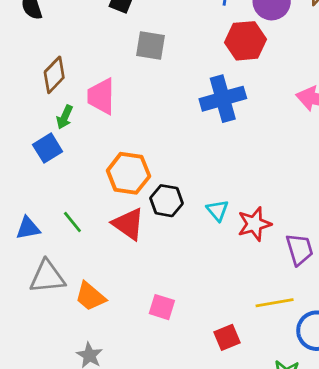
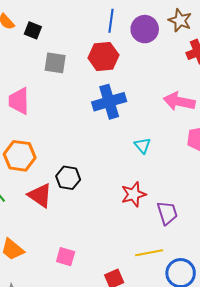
red hexagon: (245, 41) -> (103, 56), moved
orange hexagon: (128, 173) -> (20, 156), moved
cyan triangle: (217, 210) -> (142, 146), moved

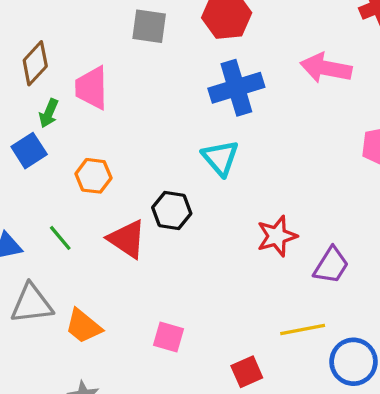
pink arrow: (179, 101) -> (326, 68), moved
cyan triangle: (142, 146) -> (220, 158), moved, size x1.4
orange hexagon: (20, 156) -> (93, 176), size x0.7
purple trapezoid: (167, 213) -> (331, 265), turned 50

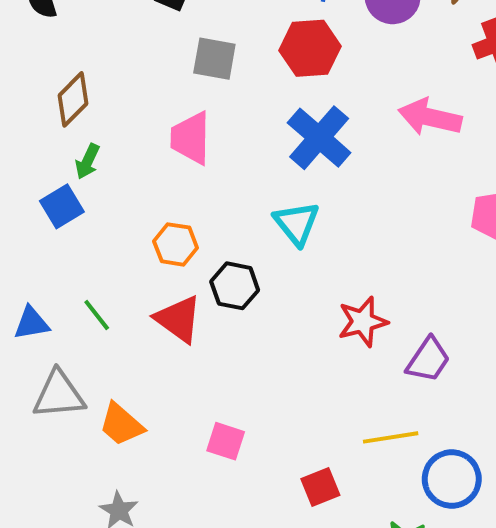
pink trapezoid: (92, 88) -> (191, 138), moved
blue cross: (236, 88) -> (319, 138), turned -34
orange hexagon: (93, 176) -> (176, 244), moved

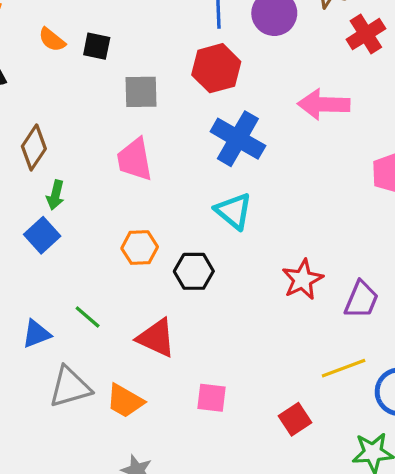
red triangle: (178, 319) -> (156, 338), moved

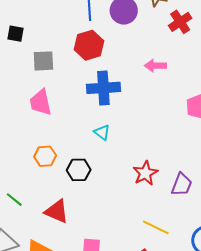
pink arrow: (324, 104) -> (155, 66), size x0.7
blue cross: (238, 139) -> (103, 88), turned -32
cyan triangle: (233, 211) -> (102, 132), size x0.7
yellow line: (344, 368) -> (156, 227), moved, turned 48

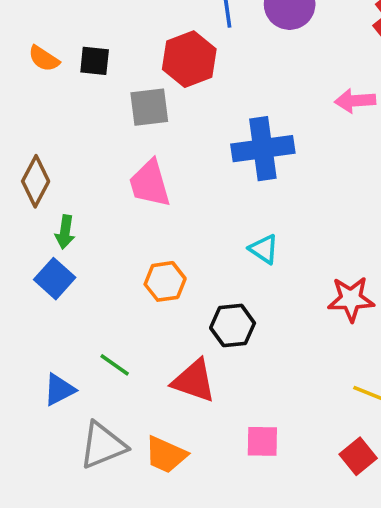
red hexagon: (89, 45) -> (189, 59), moved
cyan triangle: (102, 132) -> (264, 249), moved
black hexagon: (79, 170) -> (233, 325), moved
red star: (145, 173) -> (351, 299), turned 30

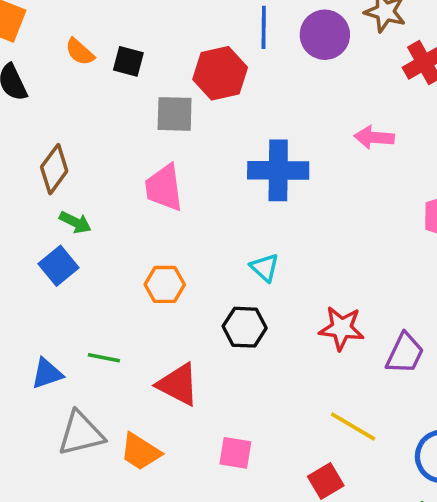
green arrow: (65, 232) -> (75, 222), turned -80
black hexagon: (233, 325) -> (245, 327), moved
green line: (115, 365) -> (104, 358), turned -32

